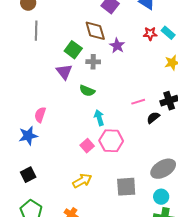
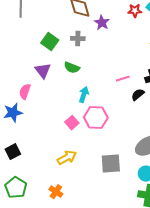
green square: (73, 50) -> (50, 42), moved
purple triangle: (64, 72) -> (43, 71), moved
cyan arrow: (99, 118) -> (84, 95), turned 35

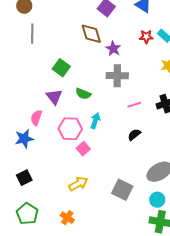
gray cross: (78, 39) -> (117, 76), moved, size x1.5
black semicircle: (138, 95) -> (134, 135), moved
pink hexagon: (96, 118) -> (70, 129), moved
gray square: (111, 164) -> (122, 190), turned 30

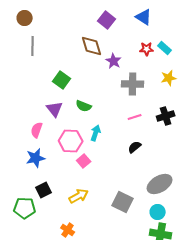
gray cross: (117, 76) -> (133, 84), moved
blue star: (24, 139) -> (36, 158), moved
black square: (24, 178) -> (44, 190), moved
green pentagon: (27, 214) -> (25, 208), moved, turned -30

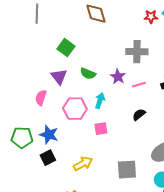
purple star: (114, 61) -> (118, 77), moved
blue star: (36, 158) -> (49, 135), moved, turned 30
pink square: (84, 161) -> (101, 129), moved, turned 32
gray square: (123, 202) -> (127, 170), turned -30
green pentagon: (25, 208) -> (22, 138), moved

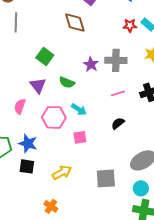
purple star: (118, 77) -> (91, 64), moved
cyan arrow: (100, 101) -> (79, 109), turned 105
black square: (48, 158) -> (27, 166), turned 35

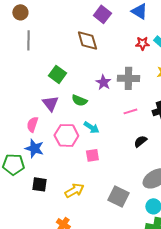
black semicircle: (118, 123) -> (140, 141), moved
blue star: (28, 143) -> (34, 148), moved
gray square: (106, 178) -> (118, 196), turned 30

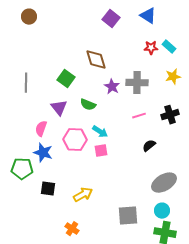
gray line: (28, 40) -> (26, 83), moved
brown diamond: (87, 40) -> (96, 60), moved
pink square: (92, 155) -> (101, 151), moved
gray square: (118, 196) -> (128, 216), moved, turned -30

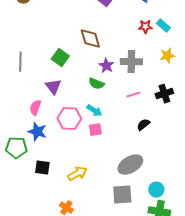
green semicircle: (88, 105) -> (96, 84), moved
gray ellipse: (164, 183) -> (130, 165), moved

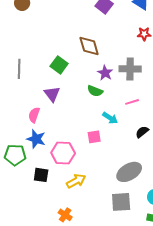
cyan arrow: (94, 111) -> (110, 118), moved
pink hexagon: (69, 119) -> (63, 153), moved

